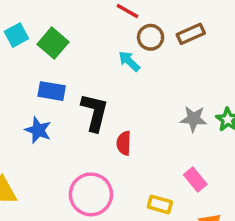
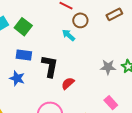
brown rectangle: (191, 34) -> (114, 14), moved
red semicircle: (124, 143) -> (68, 83), turned 48

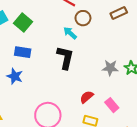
black L-shape: (50, 66) -> (65, 58), moved
red semicircle: (68, 83) -> (87, 97), moved

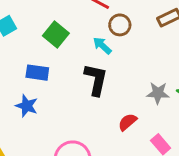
green square: (23, 23) -> (56, 35), moved
red semicircle: (87, 97) -> (127, 122), moved

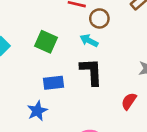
blue rectangle: (37, 73) -> (53, 83), moved
blue star: (27, 106) -> (37, 111), turned -30

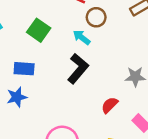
black L-shape: (91, 72) -> (78, 69), turned 32
blue rectangle: (53, 83) -> (24, 69), moved

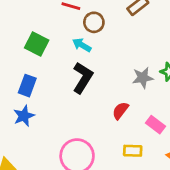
blue rectangle: (24, 69) -> (27, 86), turned -66

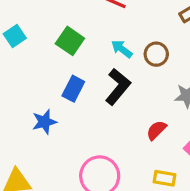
brown circle: (94, 22) -> (156, 54), moved
blue rectangle: (27, 86) -> (73, 89), moved

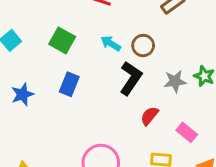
black L-shape: (118, 87) -> (131, 78), moved
blue star: (44, 122) -> (22, 94), moved

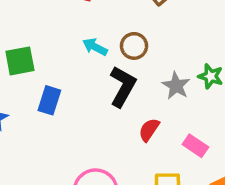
green square: (62, 40) -> (20, 61), moved, turned -35
gray star: (175, 81) -> (176, 86), turned -30

